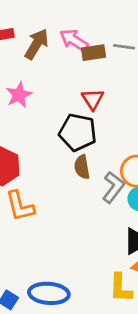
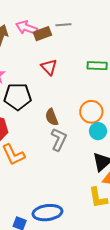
black pentagon: (78, 132) -> (18, 97), moved
gray L-shape: (113, 187) -> (59, 139), moved

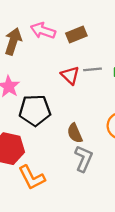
gray line: (63, 25) -> (93, 69), moved
brown rectangle: (42, 34) -> (76, 35), moved

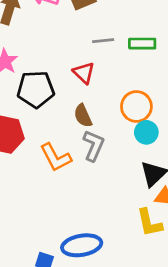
red triangle: (70, 75) -> (84, 73), moved
orange L-shape: (32, 178) -> (56, 157), moved

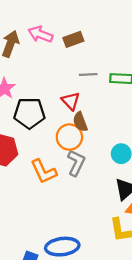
orange circle: (136, 107) -> (69, 137), moved
brown semicircle: (83, 116) -> (80, 122), moved

